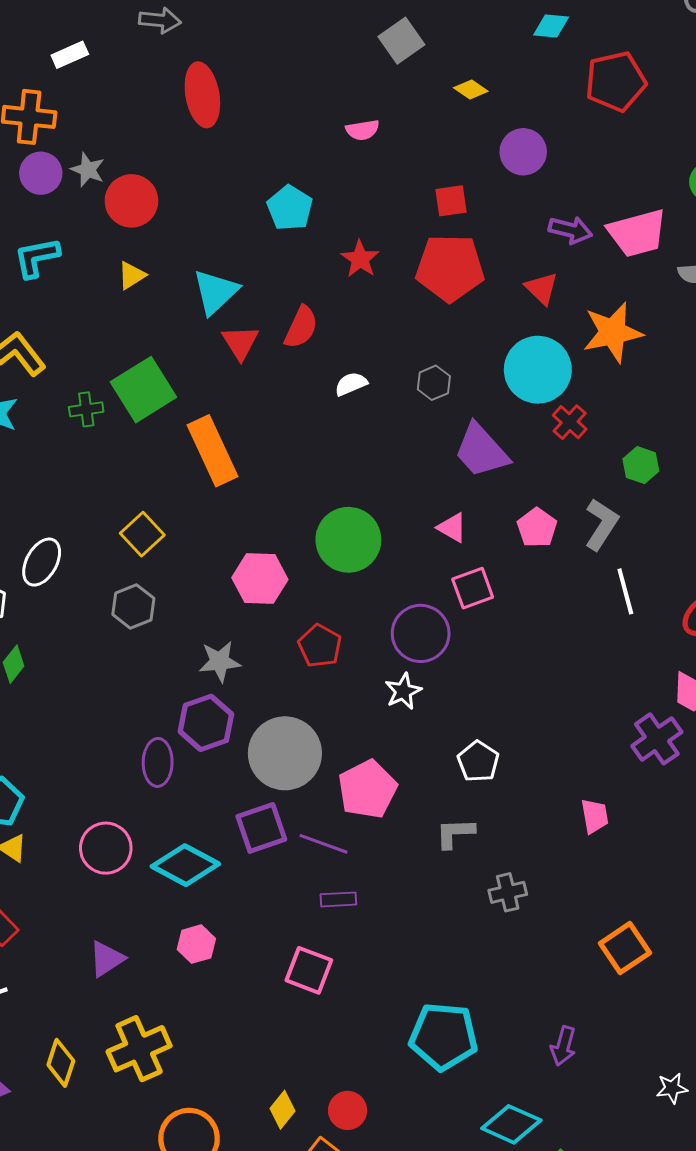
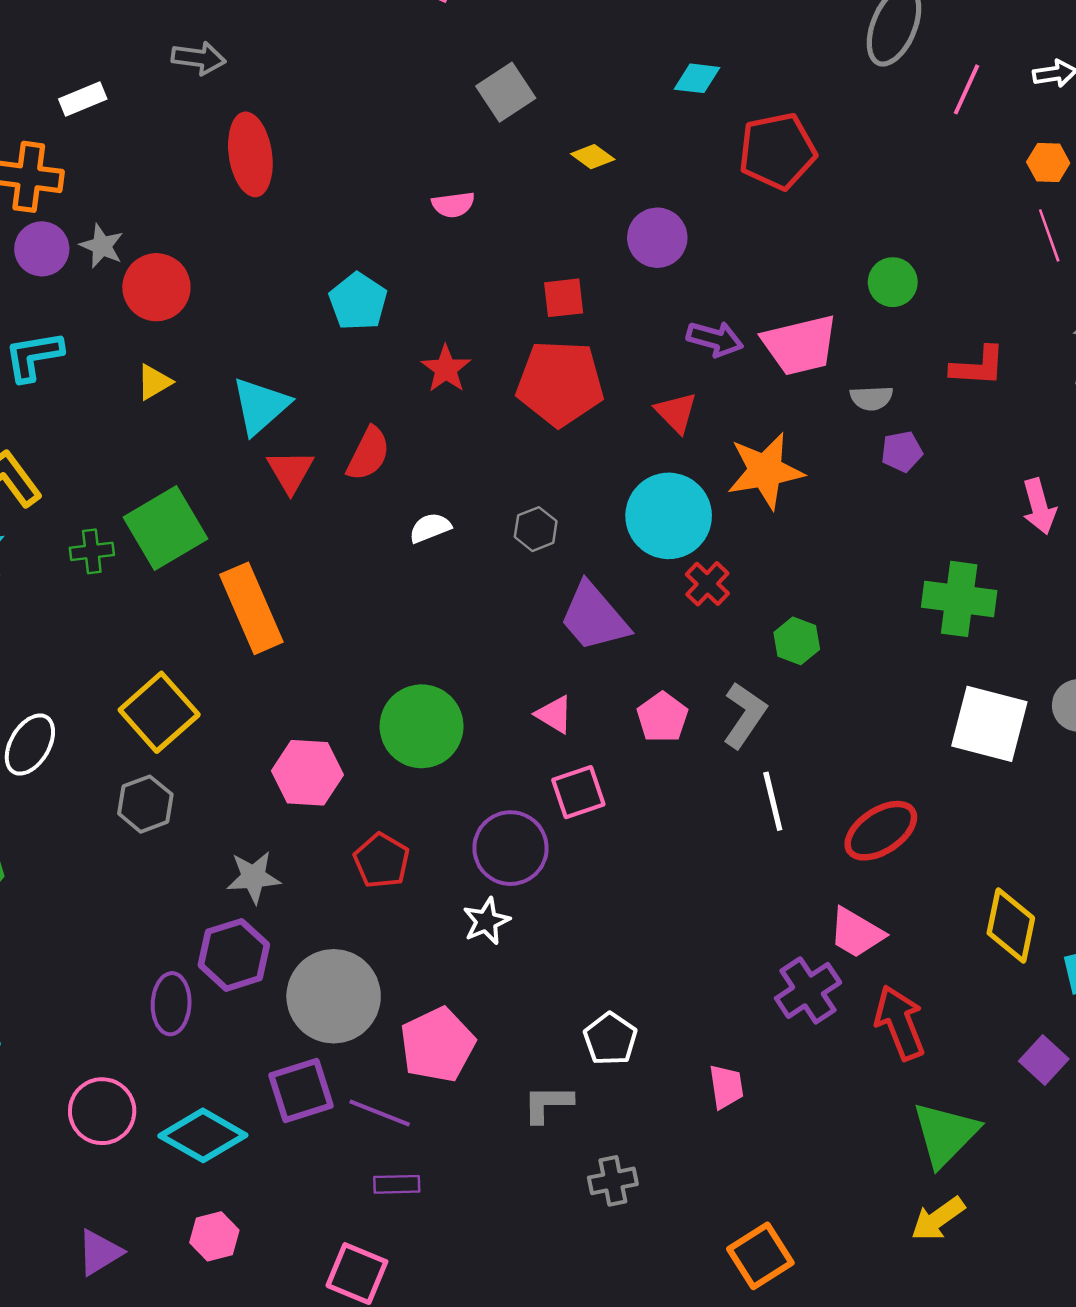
yellow square: (142, 534) -> (159, 712), size x1.4
white pentagon: (478, 762) -> (610, 1039), moved

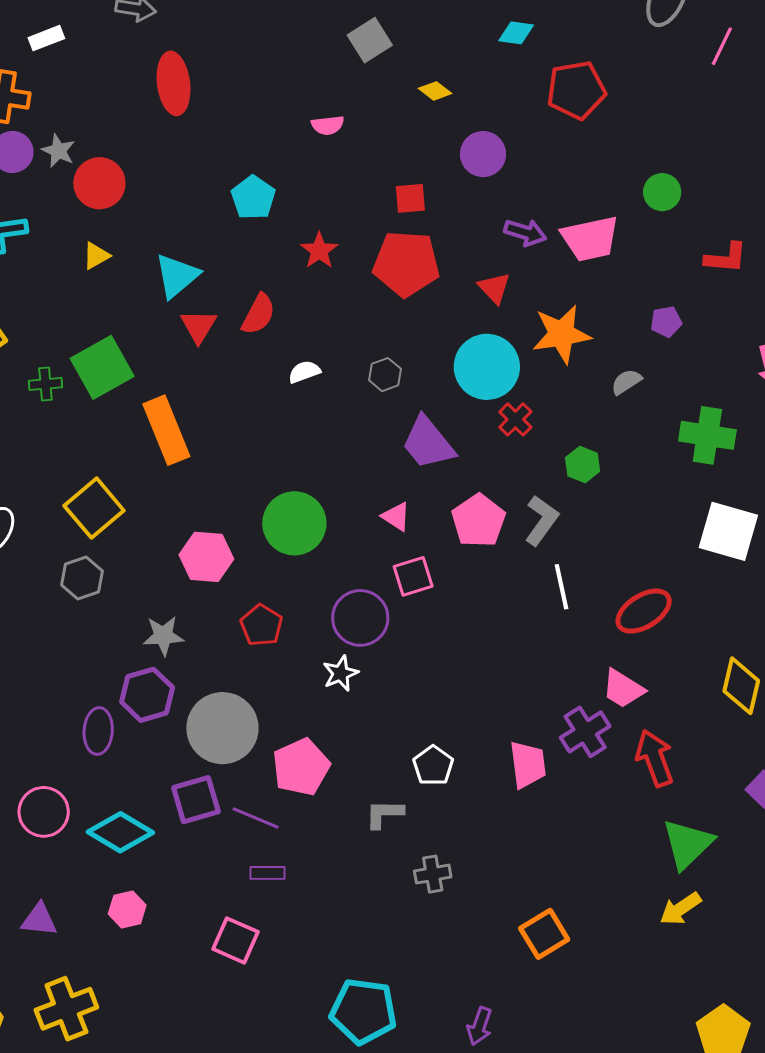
gray semicircle: (871, 398) -> (626, 382), moved, turned 148
pink pentagon: (662, 717) -> (479, 521), size x1.4
pink trapezoid: (726, 1087) -> (528, 765), moved, size x1.4
purple triangle: (100, 1252) -> (39, 920), turned 36

